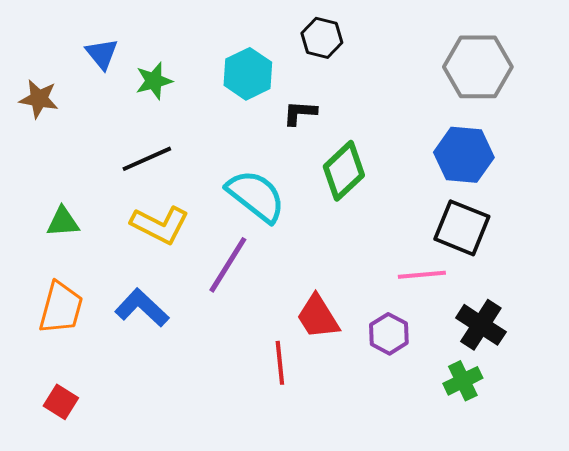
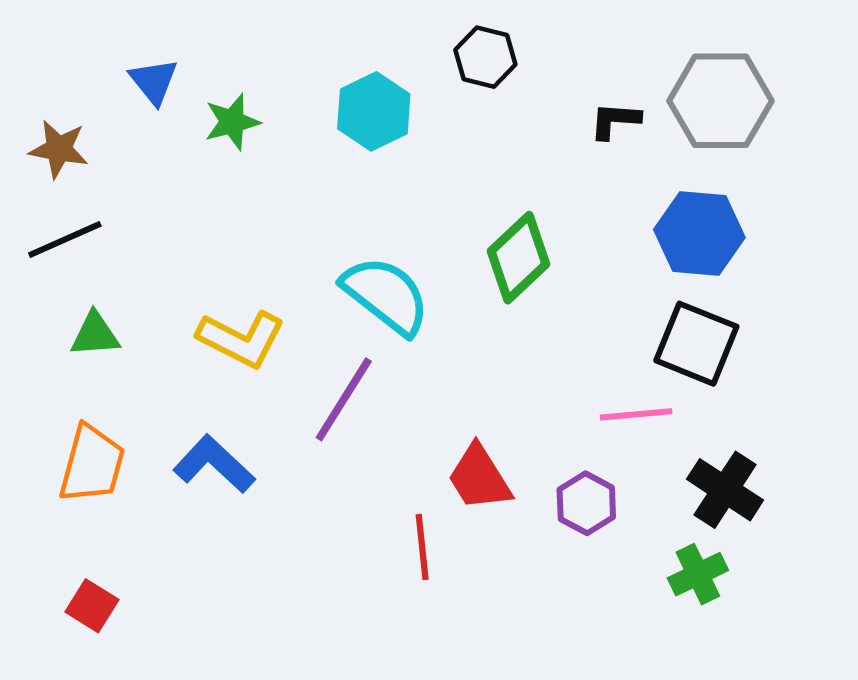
black L-shape: (300, 113) -> (615, 120), moved
black line: (147, 159) -> (65, 240), moved

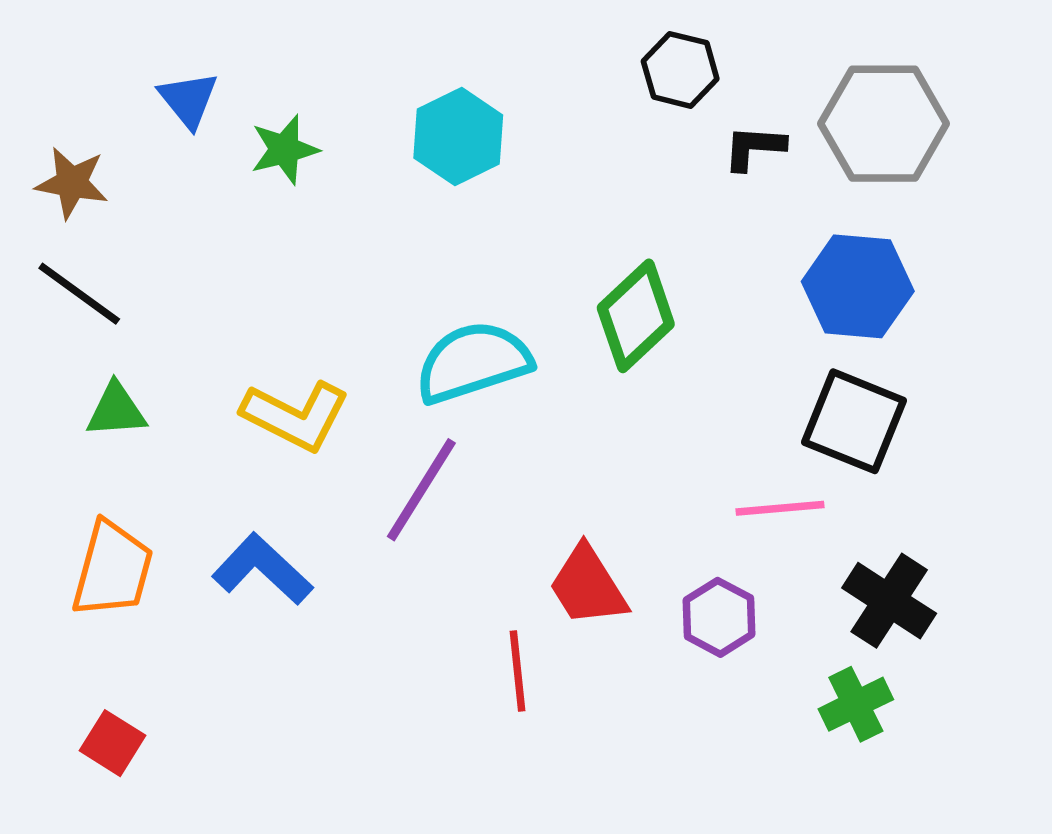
black hexagon: (485, 57) -> (680, 70), moved
black line: (65, 240) -> (79, 294), turned 60
cyan semicircle: (386, 295) -> (473, 362), turned -56

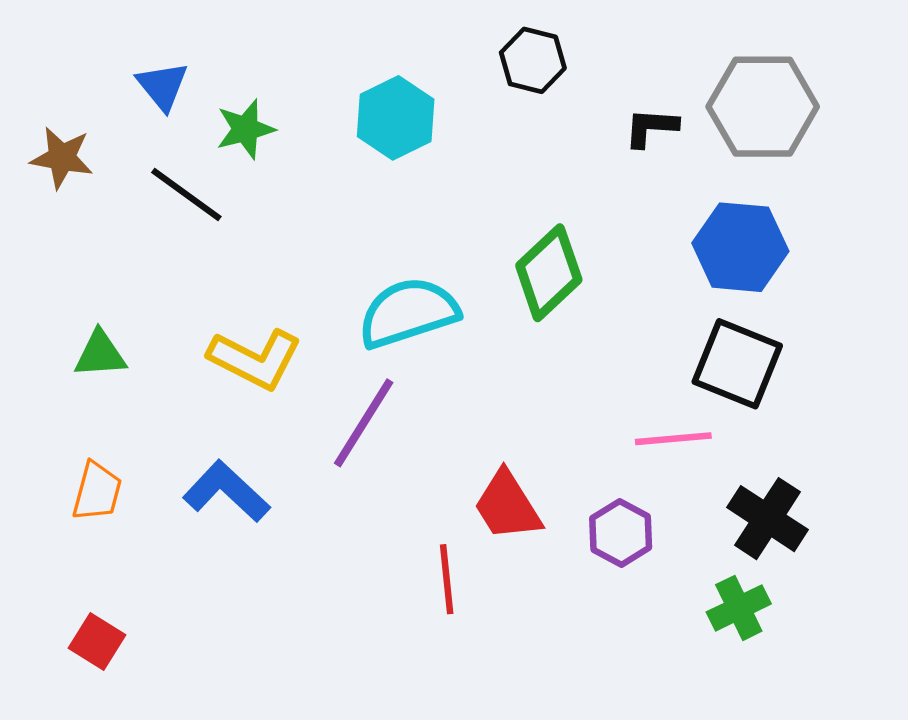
black hexagon: (680, 70) -> (533, 60), moved
black line: (79, 294) -> (186, 195), moved
orange trapezoid: (113, 569) -> (97, 491), size x0.7

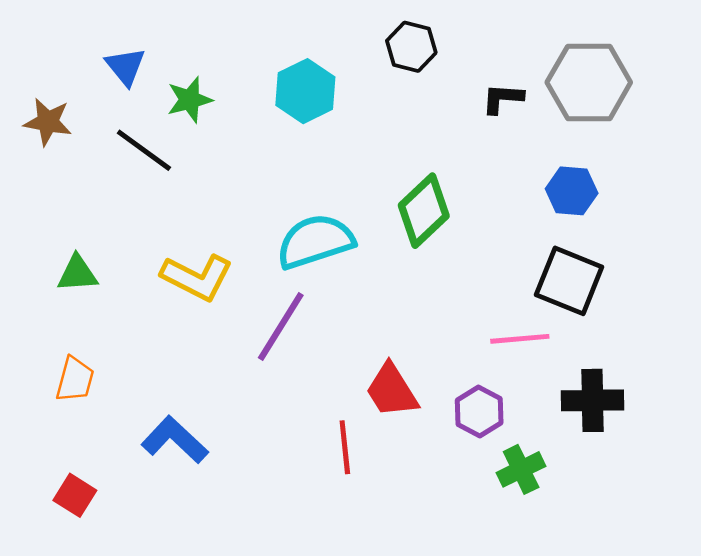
blue hexagon: (740, 247) -> (572, 191), size x0.7
blue L-shape: (226, 491) -> (175, 440), moved
black cross: (768, 519) -> (592, 400), turned -34
green cross: (739, 608) -> (521, 469), moved

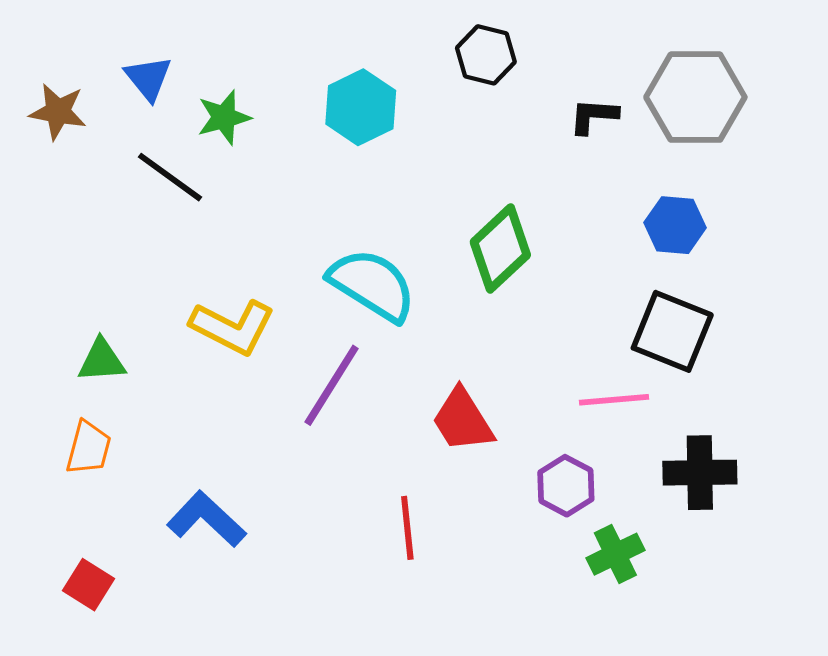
brown star: (48, 122) -> (58, 112), moved
cyan semicircle: (315, 241) -> (372, 285), turned 50
green triangle: (77, 273) -> (102, 361), moved
red trapezoid: (392, 391) -> (463, 420), moved

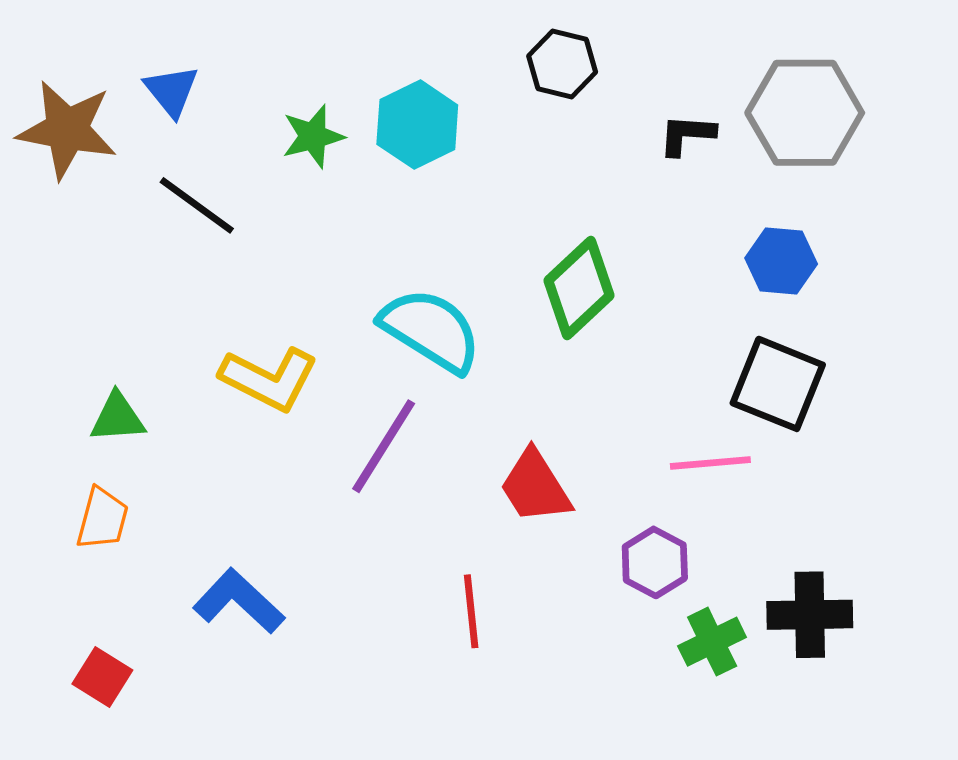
brown star: (58, 112) -> (67, 130), size x1.5
green star: (224, 117) -> (313, 136), moved
black cross: (700, 473) -> (810, 615), moved

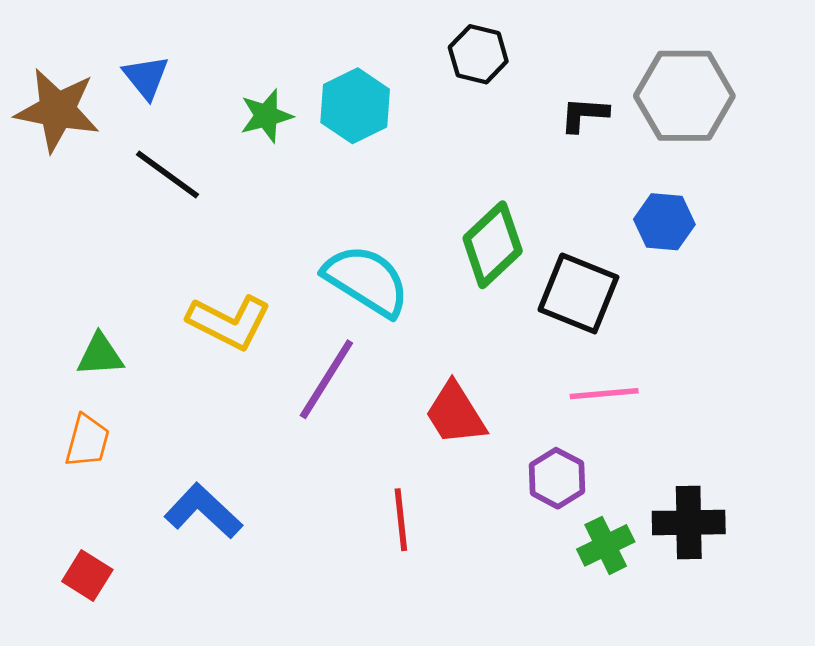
black square: (778, 384) -> (578, 293), moved

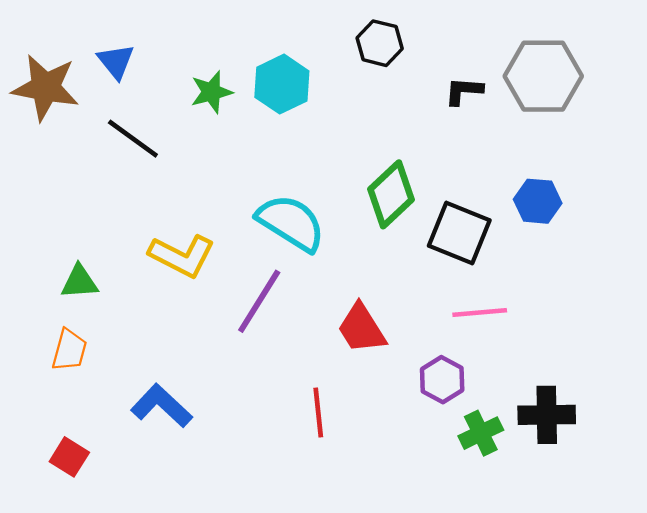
blue hexagon: (664, 222) -> (538, 201), moved

